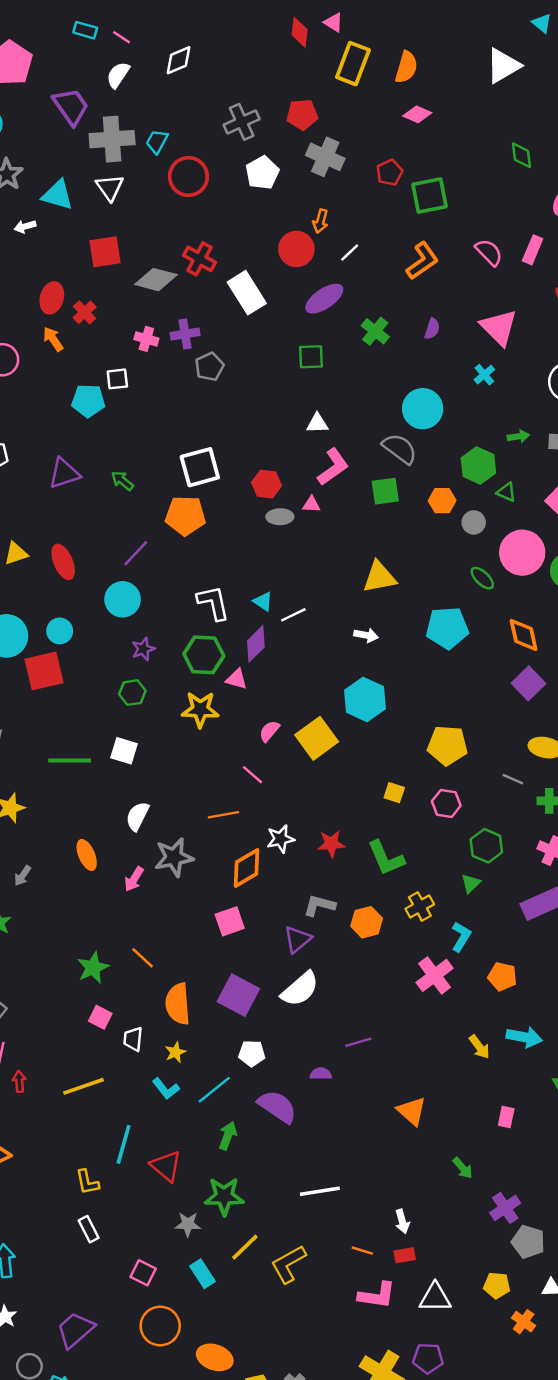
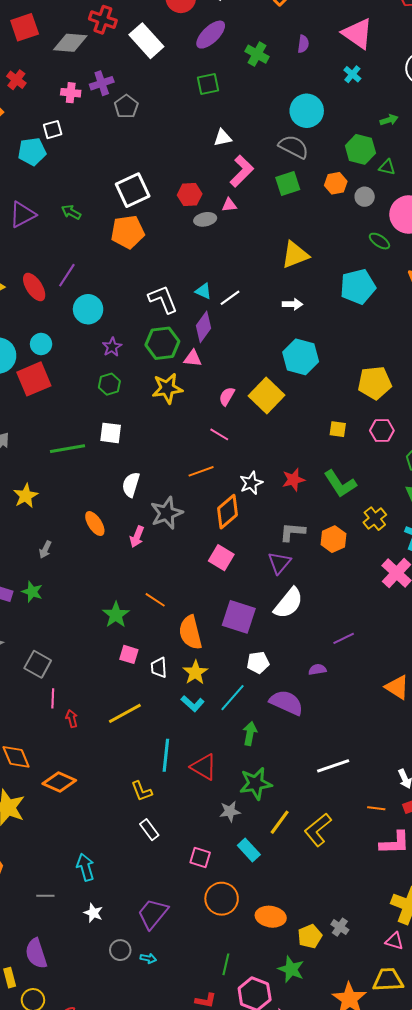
purple line: (136, 553) -> (67, 275), moved
pink square: (230, 921) -> (221, 558), turned -30
yellow star: (175, 1052) -> (195, 672), size x1.4

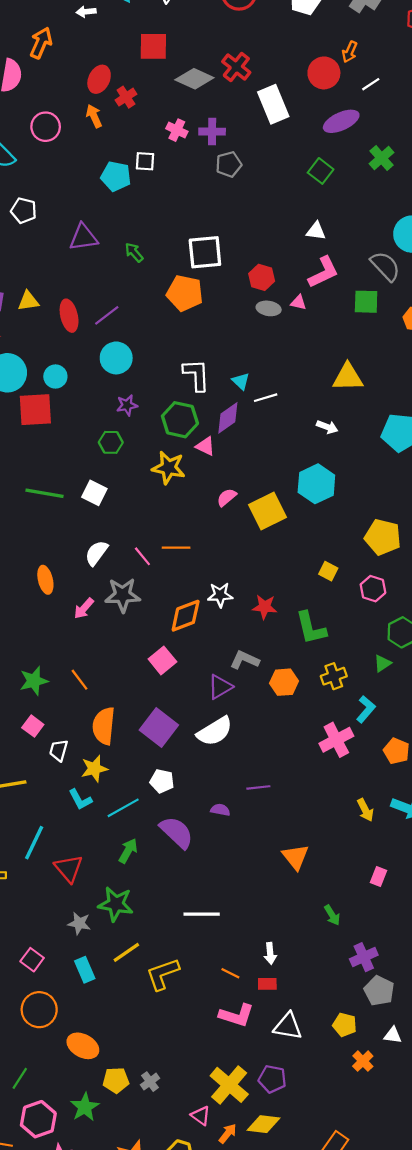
green square: (208, 84) -> (321, 171), turned 30
pink line: (219, 434) -> (142, 556), moved
orange line: (201, 471) -> (176, 548), moved

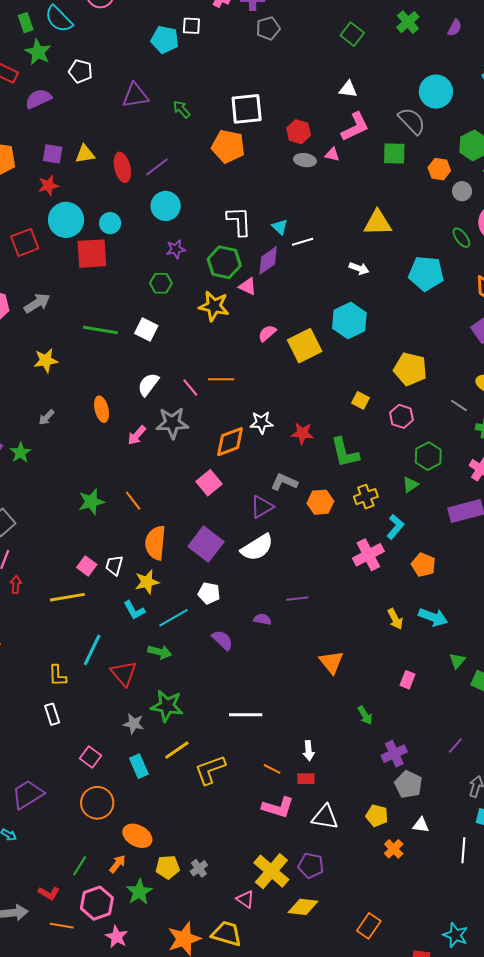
pink square: (33, 726) -> (87, 566), moved
purple semicircle: (177, 832) -> (222, 640), size x0.7
green arrow: (128, 851) -> (160, 652), moved, turned 75
orange arrow: (228, 1133) -> (118, 864), moved

